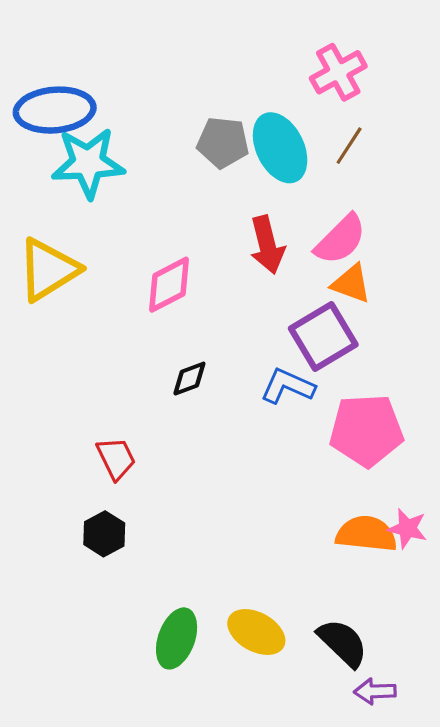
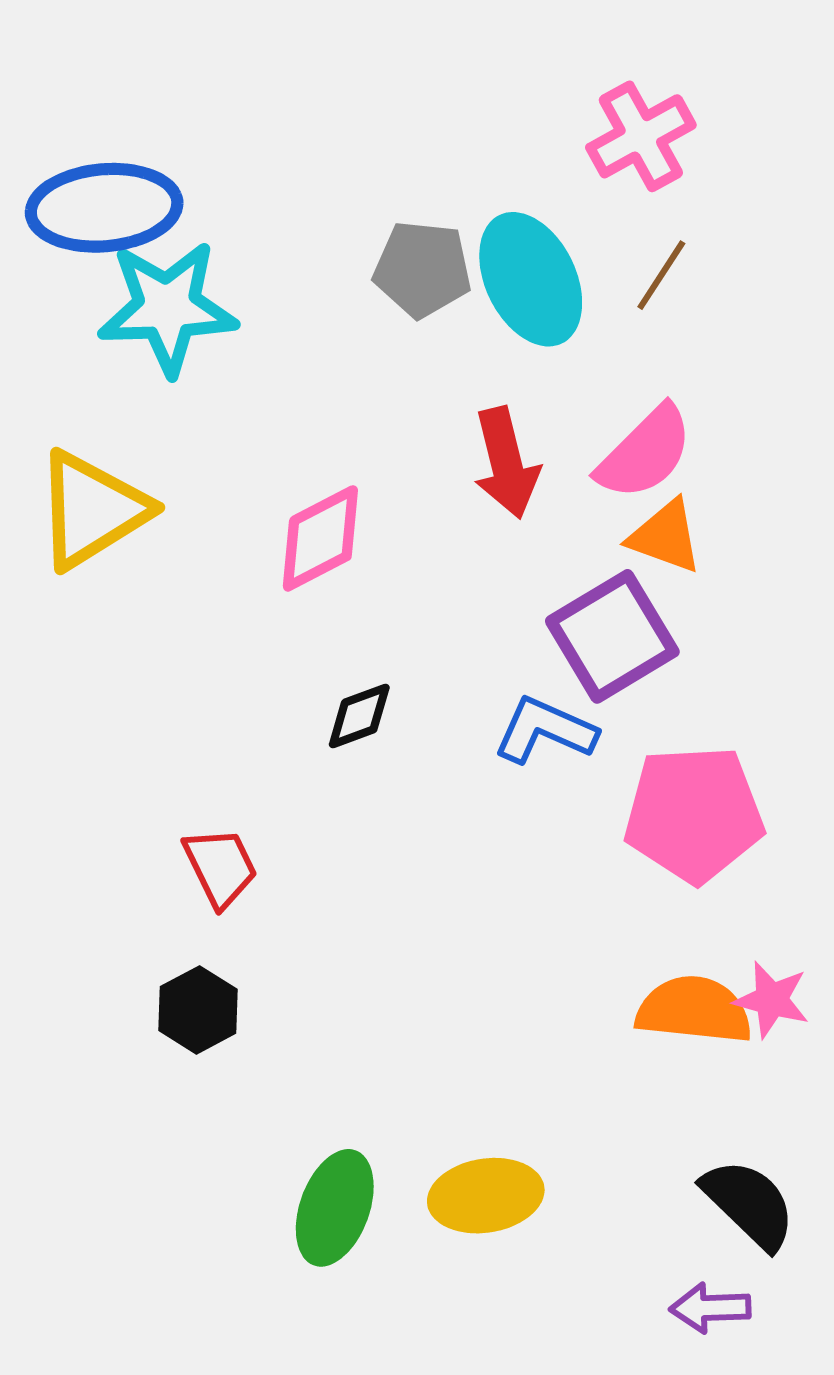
yellow ellipse: (256, 632) -> (486, 1196), turned -38
black semicircle: (343, 643) -> (749, 1204), moved

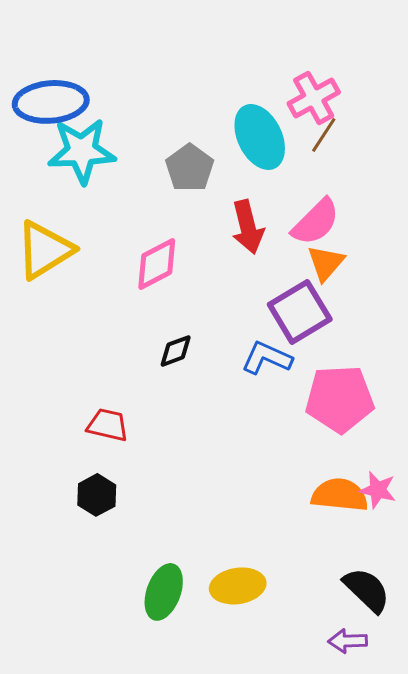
pink cross: (641, 136) -> (314, 98), moved
gray pentagon: (422, 269) -> (190, 168), moved, turned 30
orange triangle: (665, 536) -> (326, 263), turned 51
red trapezoid: (220, 867) -> (108, 425), turned -51

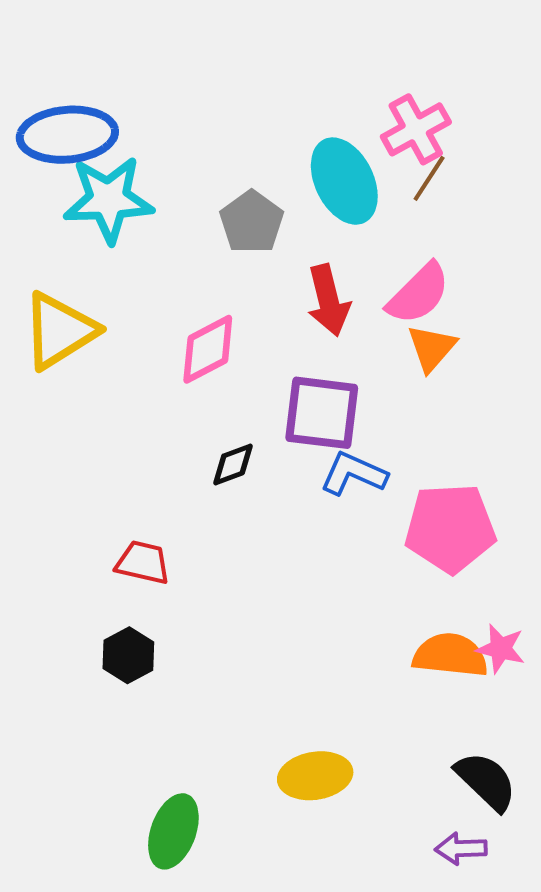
purple square: (300, 312) -> (322, 413), moved, turned 38
green ellipse: (164, 592) -> (173, 831), moved

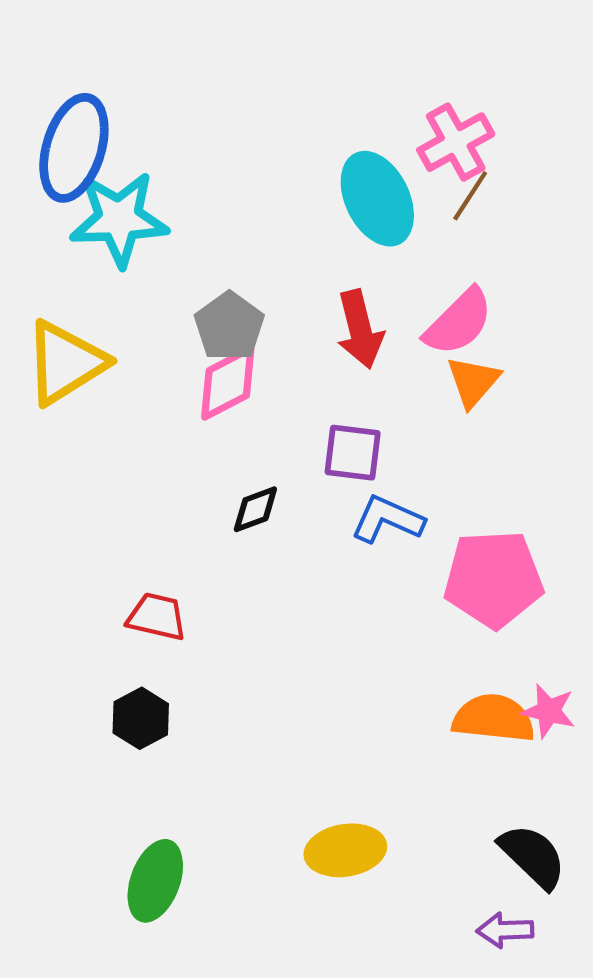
blue ellipse: (67, 135) -> (74, 148), turned -68
gray pentagon: (252, 222) -> (229, 326), moved
purple square: (322, 413) -> (353, 453), size x0.7
green ellipse: (173, 831) -> (155, 881), moved

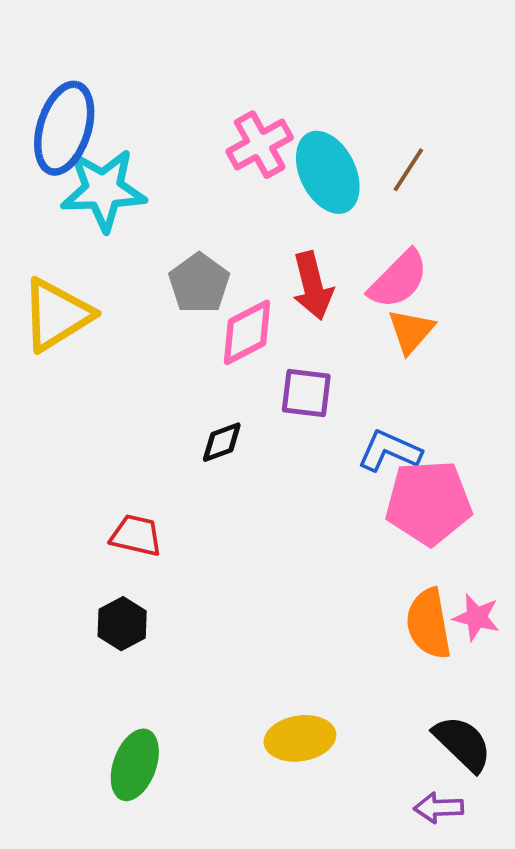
pink cross: (456, 142) -> (260, 145), moved
pink diamond: (228, 383) -> (247, 332), moved
blue L-shape: (387, 519) -> (389, 451), moved
orange semicircle: (493, 718) -> (429, 624), turned -106

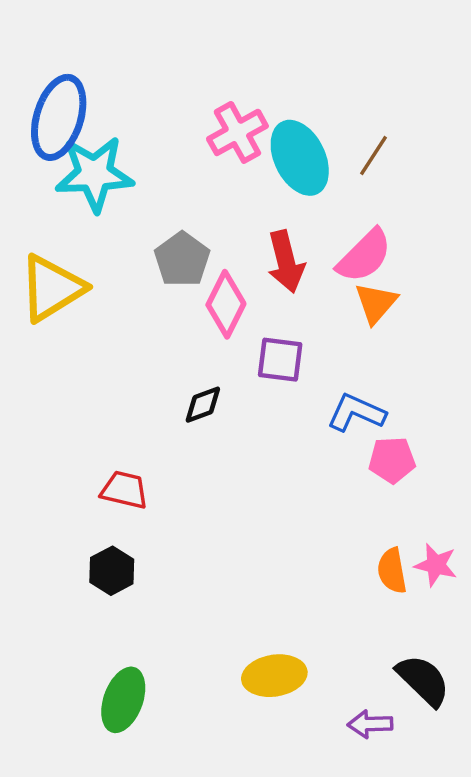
pink diamond: (247, 332) -> (226, 304), turned -36
pink pentagon: (429, 503) -> (392, 460), size x0.6
orange semicircle: (429, 624) -> (392, 571), size x0.7
purple arrow: (439, 808) -> (370, 724), moved

